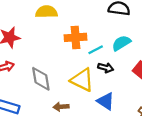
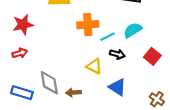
gray diamond: (41, 79) -> (49, 83), moved
yellow triangle: (82, 80) -> (94, 66), size x0.7

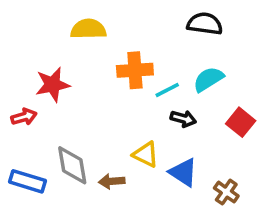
red star: (23, 25) -> (53, 85), moved
yellow triangle: (94, 66) -> (146, 154), moved
brown cross: (157, 99) -> (226, 192), moved

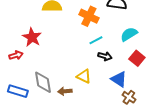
orange cross: (135, 70) -> (89, 16), moved, turned 30
cyan semicircle: (208, 79) -> (129, 34), moved
red star: (53, 85) -> (32, 37), turned -30
blue triangle: (183, 172) -> (119, 79), moved

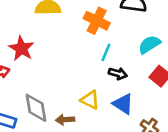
cyan line: (96, 40) -> (106, 52), turned -40
blue triangle: (119, 79) -> (123, 104), moved

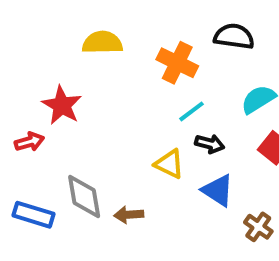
cyan line: (106, 52) -> (191, 111), turned 30
yellow triangle: (90, 100) -> (169, 164), moved

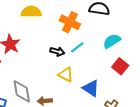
black arrow: (210, 144) -> (57, 52), moved

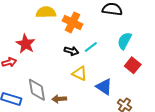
orange cross: (70, 22) -> (72, 22), moved
cyan semicircle: (112, 41) -> (124, 41), turned -30

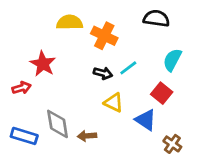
red square: (133, 65) -> (162, 93), moved

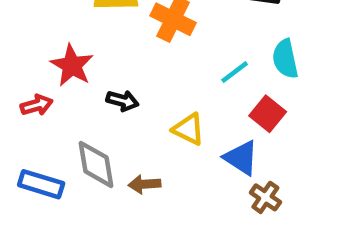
cyan semicircle: (172, 60) -> (285, 59), turned -40
cyan line: (128, 68) -> (235, 72), moved
black arrow: (103, 73) -> (122, 101), moved
brown cross: (172, 144) -> (265, 197), moved

